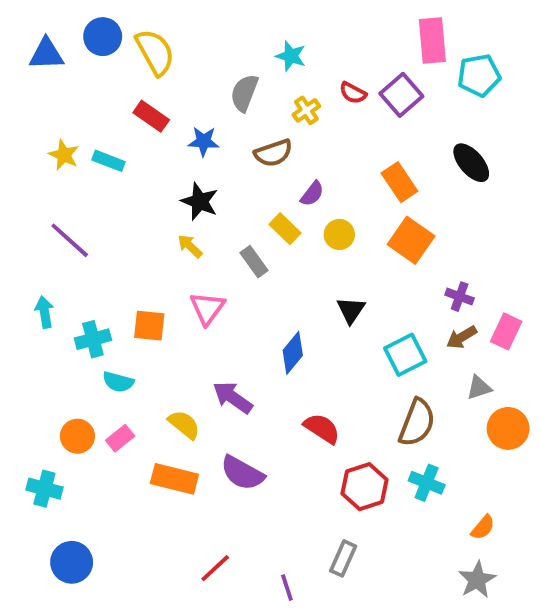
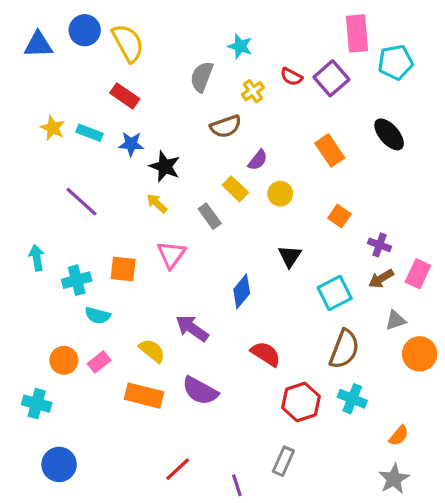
blue star: (204, 141) -> (131, 144), moved
purple line: (70, 240) -> (81, 202), moved
orange square: (411, 240) -> (339, 216), moved, size x0.6

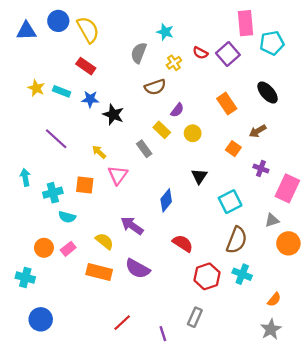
yellow arrow: (157, 203) -> (99, 152), moved
pink rectangle: (418, 274) -> (287, 188), size x1.4
brown arrow: (381, 279) -> (258, 131), moved

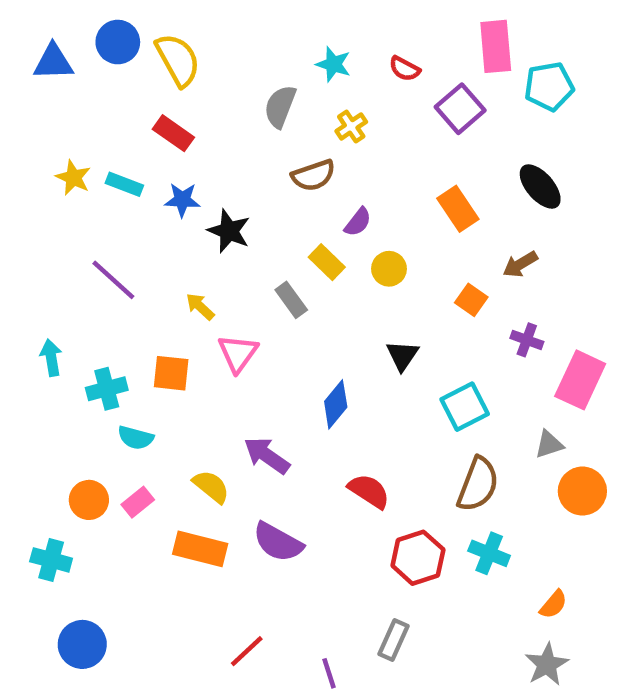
red semicircle: (200, 53) -> (405, 69), moved

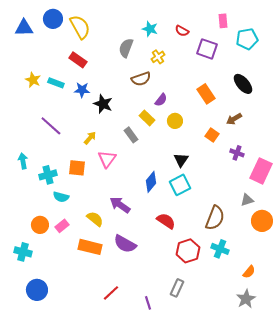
pink rectangle: (496, 46) -> (223, 21), size x0.6
purple square: (460, 109) -> (207, 49), turned -30
yellow arrow: (200, 307) -> (90, 138), turned 88
cyan square: (465, 407) -> (180, 185), moved

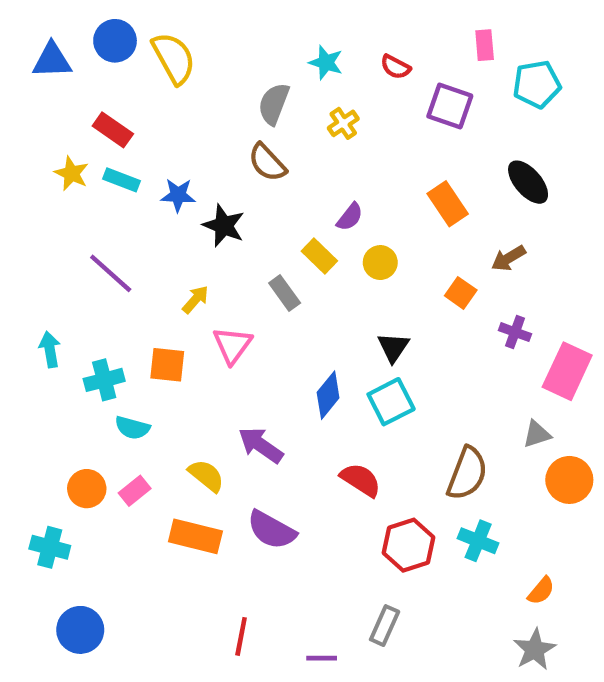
red rectangle: (78, 60) -> (113, 130), moved
brown semicircle: (141, 79) -> (267, 163), moved, turned 66
red line: (111, 293) -> (241, 636), turned -36
purple line: (148, 303) -> (322, 658), turned -72

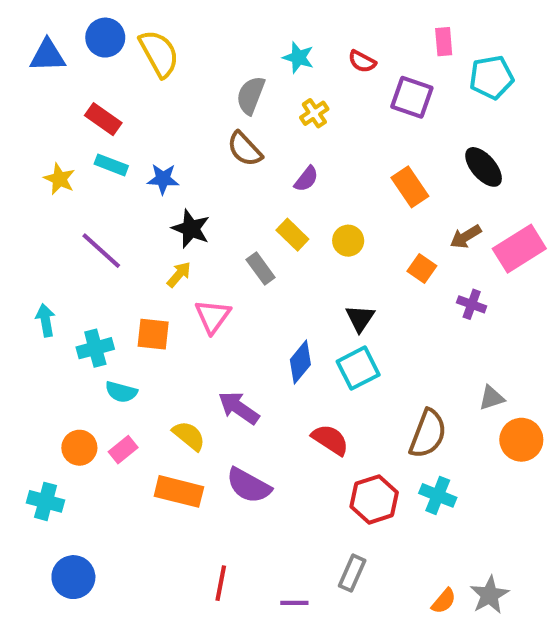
yellow star: (72, 173) -> (59, 179), moved
purple semicircle: (350, 217) -> (306, 179), moved
black star: (224, 226) -> (191, 229), moved
pink rectangle: (567, 371) -> (519, 249), moved, turned 33
orange semicircle: (541, 591) -> (444, 601), moved

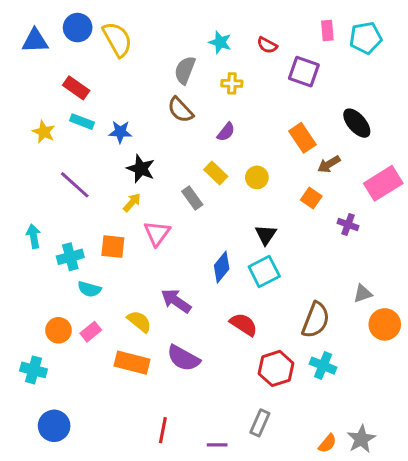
cyan pentagon: (491, 77) -> (366, 38), moved
yellow cross: (314, 113) -> (232, 83), turned 36
brown arrow: (466, 237) -> (329, 164), moved

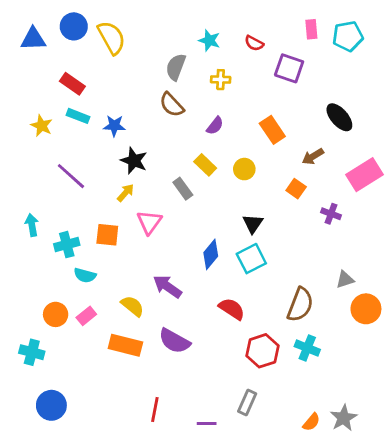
orange rectangle: (302, 138) -> (272, 130), moved

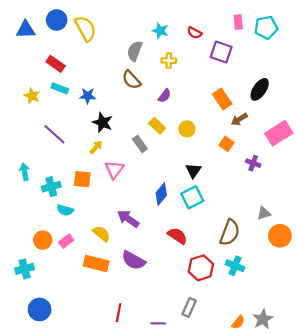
black ellipse: (339, 117) -> (260, 89), turned 75
orange rectangle: (272, 130) -> (222, 99), moved
cyan cross: (32, 352) -> (25, 269), turned -30

